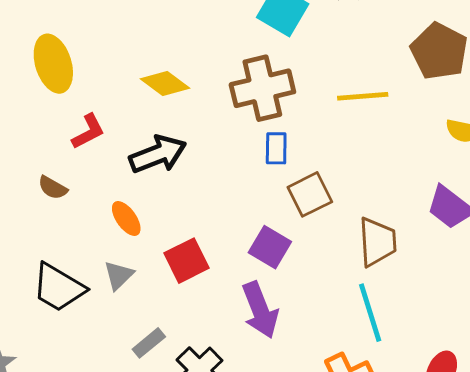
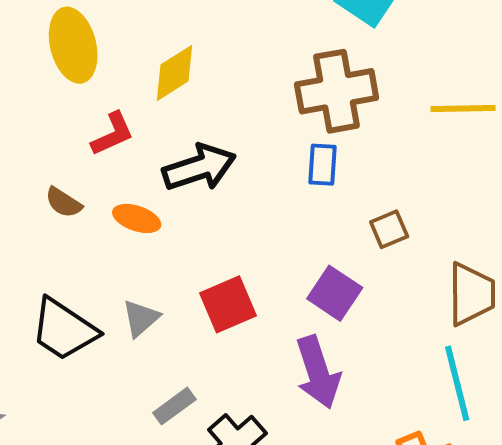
yellow diamond: (165, 83) -> (174, 73), moved, turned -72
blue rectangle: (276, 148) -> (323, 165), moved
brown square: (310, 194) -> (389, 229), size x0.7
orange ellipse: (126, 218) -> (137, 218), moved, turned -39

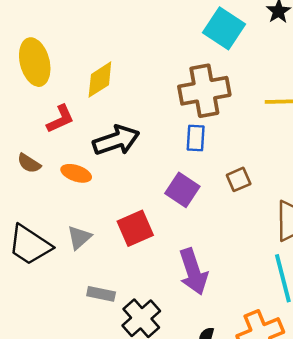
purple square: (335, 293) -> (182, 190), moved
gray rectangle: (174, 406) -> (101, 294), turned 48

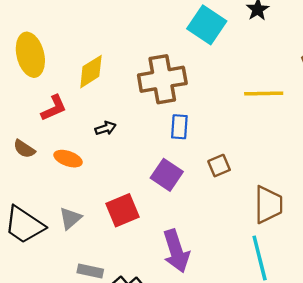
brown cross: (204, 91) -> (162, 79), moved
black arrow: (116, 140) -> (106, 128), size x0.5

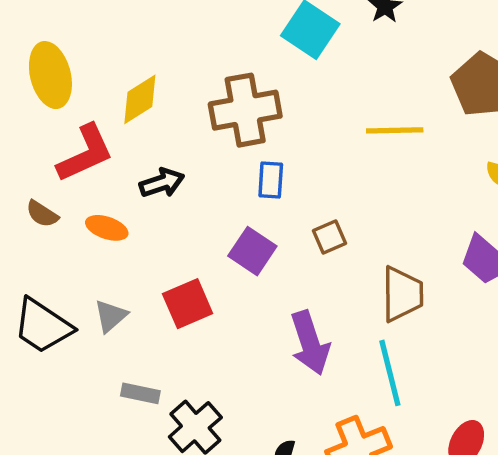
red L-shape: (54, 108) -> (85, 153), size x1.5
black arrow: (106, 128) -> (162, 183), size x1.4
purple arrow: (176, 251) -> (310, 343), moved

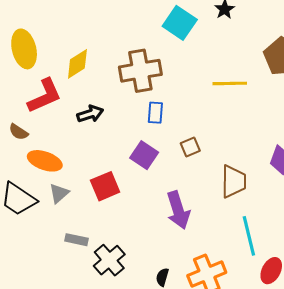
orange ellipse: (107, 228) -> (45, 161), moved, size x1.4
cyan line: (390, 373) -> (249, 236), moved

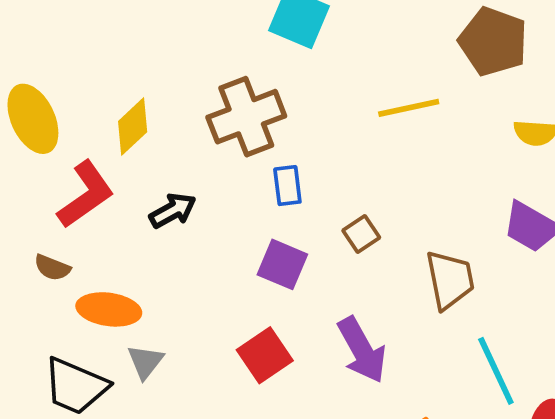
red square: (105, 186) -> (265, 355), moved

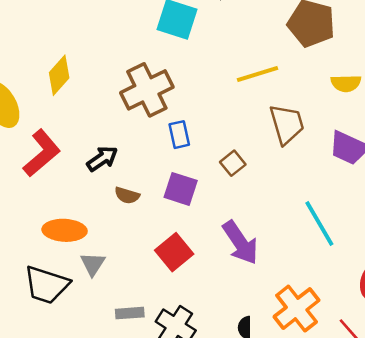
yellow diamond: (133, 127) -> (59, 75), moved
brown semicircle: (52, 268) -> (127, 195), moved
brown trapezoid: (450, 280) -> (287, 124), moved
cyan line: (496, 371) -> (319, 223), moved

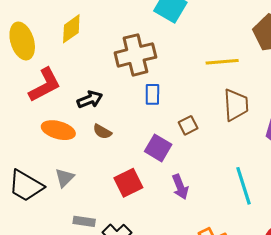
purple square: (181, 189) -> (158, 148), moved
orange ellipse: (65, 230) -> (58, 130), moved
purple arrow: (240, 243) -> (180, 187), size x0.7

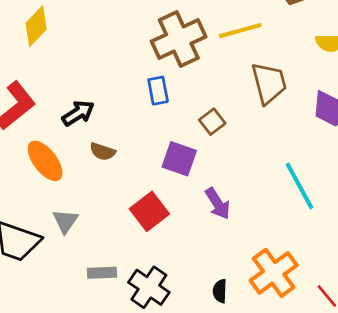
brown cross: (135, 55) -> (179, 39), moved
orange ellipse: (58, 130) -> (45, 161), turned 48

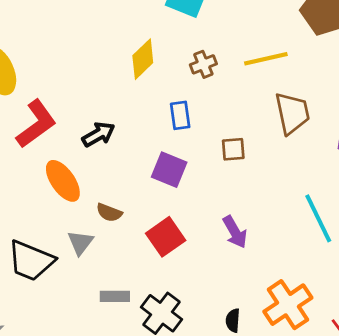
yellow diamond: (36, 26) -> (143, 59), moved
brown cross: (179, 39) -> (203, 64), size x0.5
brown square: (212, 122) -> (233, 149), turned 30
brown semicircle: (103, 152) -> (109, 213), moved
purple square: (179, 159) -> (169, 170), moved

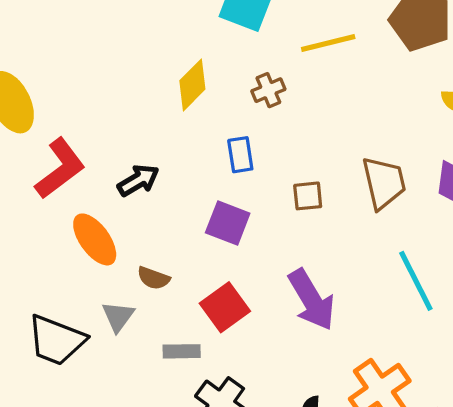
yellow line: (266, 59) -> (328, 43), moved
brown trapezoid: (292, 113) -> (384, 183), moved
purple arrow: (235, 232) -> (312, 300), size x1.5
gray rectangle: (115, 296) -> (182, 351), moved

